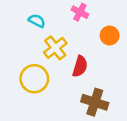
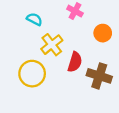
brown cross: (95, 102) -> (99, 76), moved

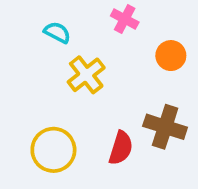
red semicircle: (75, 62) -> (121, 148), moved
yellow circle: (32, 74) -> (53, 150), moved

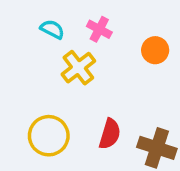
pink cross: (125, 19) -> (99, 29), moved
brown cross: (165, 127) -> (157, 148), moved

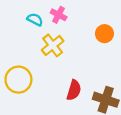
pink cross: (99, 29) -> (59, 15), moved
yellow circle: (49, 136) -> (18, 80), moved

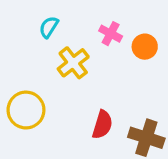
pink cross: (59, 15) -> (111, 34), moved
cyan semicircle: (35, 20) -> (49, 27), turned -84

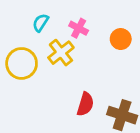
pink cross: (111, 34) -> (79, 28), moved
yellow circle: (26, 110) -> (22, 63), moved

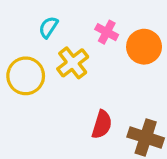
pink cross: (79, 28) -> (107, 32), moved
orange circle: (121, 39) -> (144, 47), size x1.4

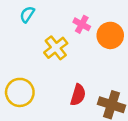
cyan semicircle: (48, 27) -> (27, 14), moved
yellow circle: (26, 76) -> (20, 92), moved

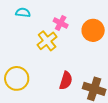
cyan semicircle: (27, 14) -> (23, 13), turned 64
pink cross: (82, 24) -> (61, 23), moved

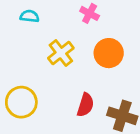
pink cross: (61, 23) -> (90, 13), moved
orange circle: (93, 30) -> (109, 53), moved

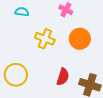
yellow cross: (61, 53) -> (45, 39), turned -30

